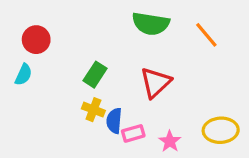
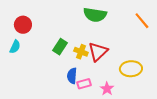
orange line: (206, 35) -> (142, 21), moved
yellow cross: (93, 110) -> (81, 52), moved
yellow ellipse: (221, 130) -> (131, 69), moved

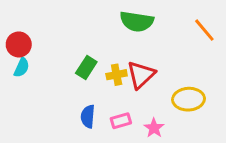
red circle: (23, 25) -> (19, 44), moved
yellow cross: (81, 52) -> (117, 75), turned -32
blue semicircle: (72, 76) -> (88, 116), moved

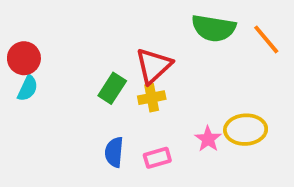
green semicircle: (137, 21) -> (214, 28), moved
red triangle: (141, 75) -> (154, 66), moved
pink star: (154, 128) -> (208, 139), moved

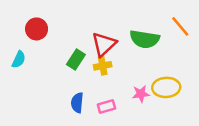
green semicircle: (214, 28) -> (145, 39), moved
red circle: (24, 58) -> (37, 29), moved
pink star: (208, 139) -> (141, 94), turned 30

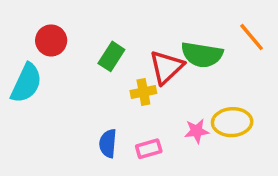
red triangle: (104, 44) -> (166, 67), moved
cyan semicircle: (19, 59) -> (26, 83), size x1.6
green rectangle: (76, 59) -> (111, 56), moved

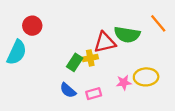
green rectangle: (111, 56) -> (75, 62), moved
red triangle: (166, 67) -> (105, 42), turned 30
blue semicircle: (108, 143) -> (68, 90), turned -54

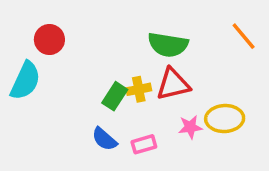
green semicircle: (127, 35) -> (168, 45), moved
red triangle: (105, 42) -> (173, 84), moved

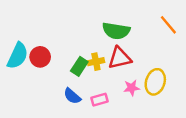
red circle: (49, 40) -> (40, 57), moved
yellow ellipse: (225, 119) -> (155, 82), turned -70

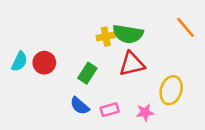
cyan semicircle: (18, 56) -> (19, 61), size x0.7
yellow cross: (96, 62) -> (106, 37), moved
pink star: (132, 88) -> (145, 112), moved

